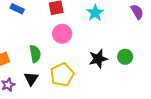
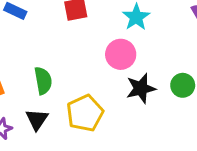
pink circle: (62, 34) -> (121, 54), moved

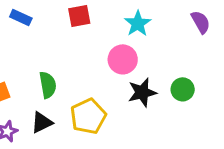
black triangle: (37, 119) -> (42, 122), turned 30

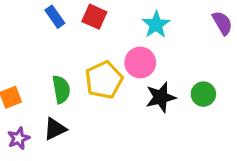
red square: (79, 16) -> (94, 17), turned 35
blue rectangle: (21, 17) -> (55, 17), moved, turned 30
yellow pentagon: (88, 116) -> (104, 80), moved

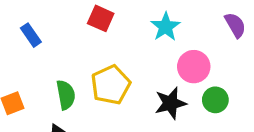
blue rectangle: (55, 17) -> (31, 35), moved
pink circle: (140, 63) -> (194, 67), moved

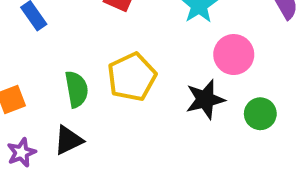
green circle: (215, 100) -> (260, 114), moved

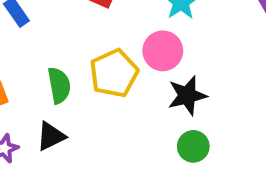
pink circle: (234, 55) -> (163, 51), moved
green circle: (260, 114) -> (193, 146), moved

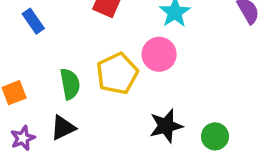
black star: (187, 96) -> (166, 126), moved
green circle: (193, 146) -> (215, 136), moved

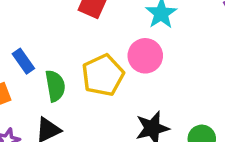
blue rectangle: (33, 21) -> (23, 61), moved

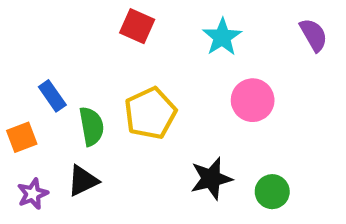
pink circle: (145, 56) -> (253, 100), moved

